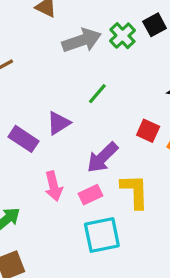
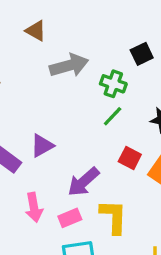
green cross: (122, 36) -> (113, 84), moved, turned -30
green line: (97, 94) -> (113, 116), moved

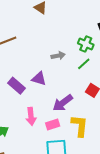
gray arrow: (69, 65) -> (58, 56), moved, size x0.6
purple triangle: (42, 146) -> (39, 79), turned 42

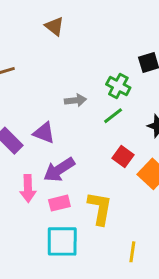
purple arrow: (63, 103) -> (59, 170), moved

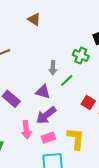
gray arrow: (75, 100) -> (53, 68), turned 104
green line: (113, 116) -> (67, 80), moved
purple triangle: (44, 133) -> (43, 92), moved

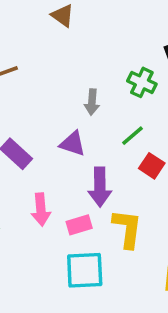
green line: (67, 80) -> (132, 136), moved
purple arrow: (46, 115) -> (100, 187), moved, turned -55

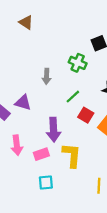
purple triangle: (73, 144) -> (23, 103), moved
cyan square: (85, 270) -> (46, 183), size x0.6

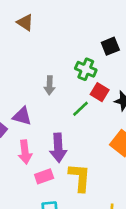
red square: (86, 115) -> (100, 92), moved
pink arrow: (17, 145) -> (25, 152), moved

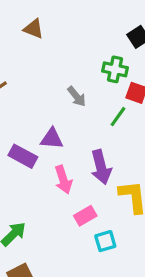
gray arrow: (50, 85) -> (77, 96), turned -30
pink rectangle: (44, 176) -> (85, 216), moved

